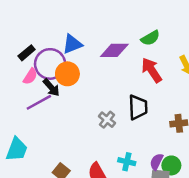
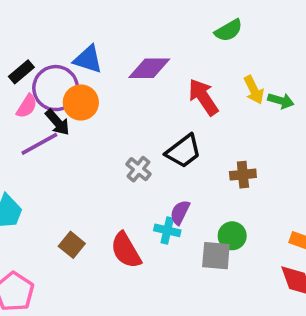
green semicircle: (150, 38) -> (229, 30), moved
blue triangle: (72, 44) -> (88, 59), turned 40
black trapezoid: (138, 107) -> (184, 151), turned 55
purple semicircle: (157, 162) -> (180, 212), moved

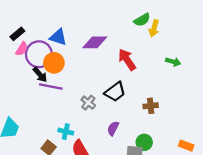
black rectangle: (21, 72) -> (17, 34), moved
yellow arrow: (254, 90) -> (154, 28), moved, turned 42
pink semicircle: (27, 106) -> (22, 49), moved
purple line: (39, 144) -> (51, 86), moved, turned 40
cyan cross: (167, 230) -> (66, 132), moved

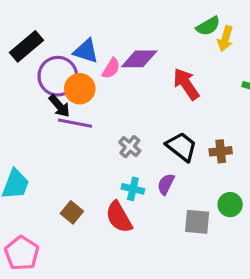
black rectangle: (17, 34) -> (26, 46), size x1.5
pink semicircle: (22, 49) -> (111, 68), moved
black trapezoid: (115, 92) -> (182, 147), moved, turned -105
cyan cross: (66, 132) -> (133, 189), moved
green circle: (144, 142) -> (230, 205), moved

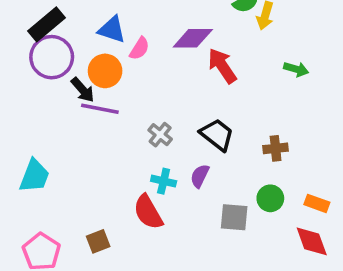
purple diamond: (139, 59) -> (193, 38), moved
purple circle: (58, 76) -> (52, 57), moved
brown cross: (221, 151) -> (276, 148), moved
brown square: (72, 212) -> (98, 241), moved, turned 30

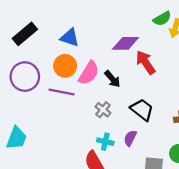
pink semicircle: (139, 49) -> (89, 73), moved, size x1.5
purple circle: (52, 57) -> (25, 77), moved
black arrow: (83, 90) -> (112, 79), moved

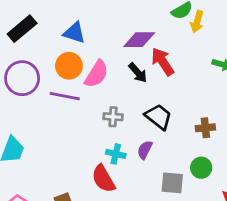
black arrow: (112, 79) -> (138, 73), moved
gray cross: (103, 110) -> (113, 117), turned -35

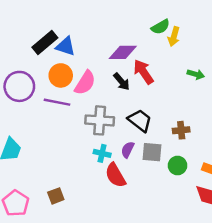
black rectangle: (22, 29) -> (45, 43), moved
gray cross: (113, 117) -> (100, 120), size x1.6
red semicircle: (103, 179) -> (115, 175), moved
gray square: (172, 183) -> (152, 152), moved

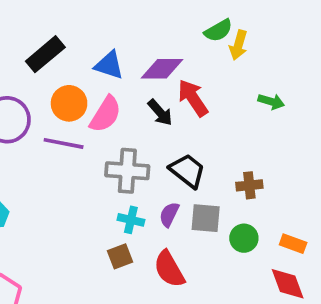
blue triangle: (66, 46) -> (109, 65), moved
red semicircle: (115, 175) -> (169, 269), moved
brown square: (56, 196) -> (120, 256), moved

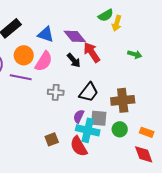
purple diamond: (162, 69) -> (75, 36), turned 50
gray cross: (127, 171) -> (56, 92), size x0.7
black trapezoid: (187, 171) -> (89, 92), turned 90
brown cross: (249, 185) -> (123, 100), size x1.6
cyan cross: (131, 220) -> (88, 130), moved, size x1.6

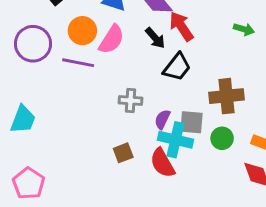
gray cross: (56, 92) -> (130, 100), moved
black trapezoid: (89, 92) -> (177, 67), moved

